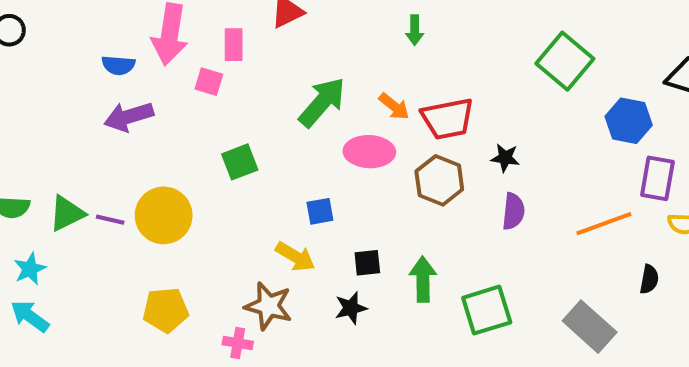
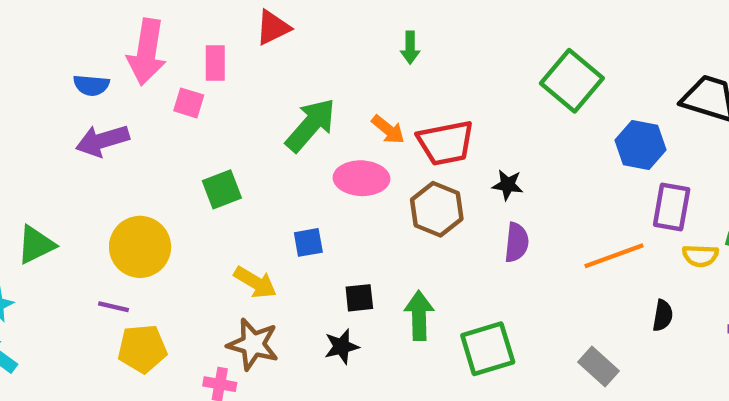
purple line: (110, 220) -> (113, 307), moved
yellow arrow: (295, 257) -> (255, 282), moved
gray rectangle: (590, 327) -> (598, 366), size x0.7

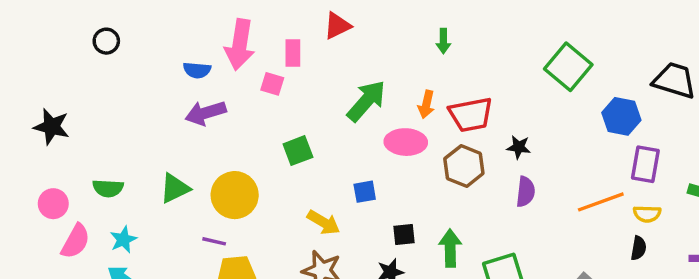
orange arrow: (388, 129) -> (426, 104), turned 64
green triangle: (36, 245) -> (175, 188), moved
yellow semicircle: (700, 256) -> (647, 214), moved

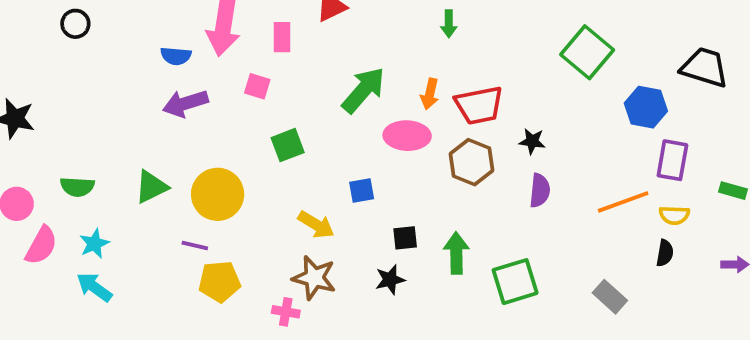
pink square: (272, 84) -> (257, 86), moved

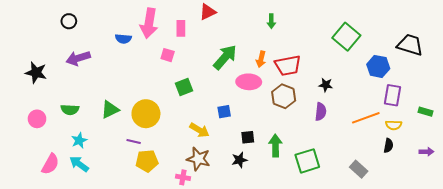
purple arrow: (185, 103) -> (78, 58), moved
black star: (532, 141) -> (326, 85), moved
pink semicircle: (41, 246) -> (50, 164), moved

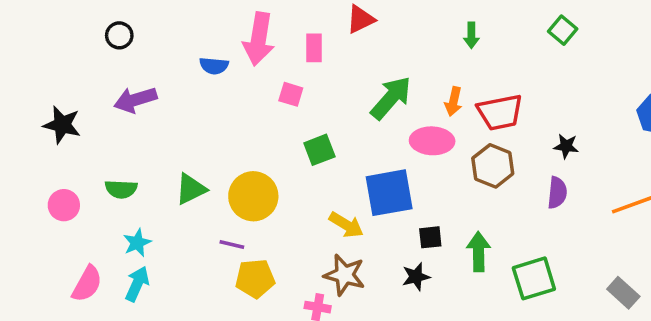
green square: (346, 37) -> (563, 30), moved, size x0.6
blue square: (224, 112) -> (389, 193), size x2.0
cyan arrow: (79, 164) -> (137, 284), turned 78

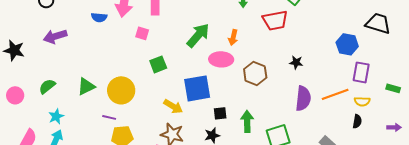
red trapezoid: (500, 112) -> (275, 20), moved
green semicircle: (121, 189) -> (47, 86), turned 138
purple semicircle: (557, 193) -> (303, 98), moved, size x1.4

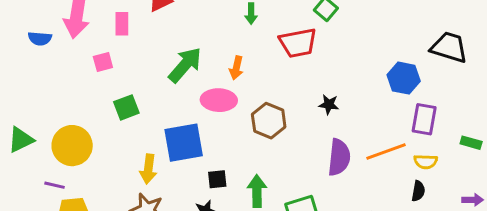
pink square: (142, 33) -> (103, 62), turned -32
yellow arrow: (173, 106) -> (148, 169), turned 66

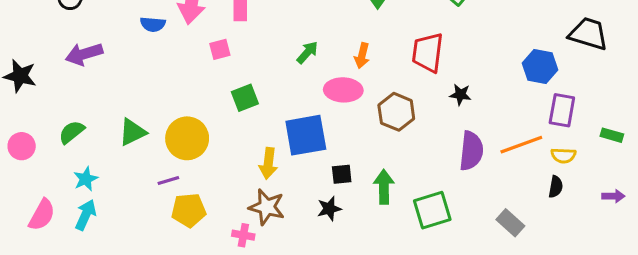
red trapezoid: (298, 43) -> (428, 52), moved, turned 108
green arrow: (185, 65) -> (307, 52), size x0.6
purple line: (54, 185) -> (168, 181), turned -30

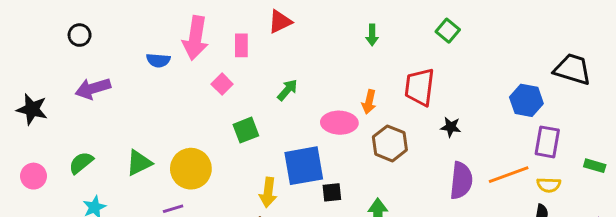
pink square: (220, 49) -> (222, 84), turned -30
green arrow: (307, 52) -> (287, 90), moved
orange arrow: (362, 56) -> (369, 102), moved
black square: (342, 174) -> (332, 192), moved

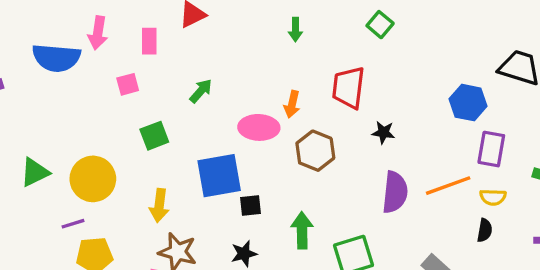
pink arrow: (195, 38) -> (98, 33), size x0.7
blue semicircle: (158, 60) -> (56, 58), size x1.8
pink square: (222, 84) -> (128, 84), turned 30
yellow arrow: (268, 192) -> (159, 205), moved

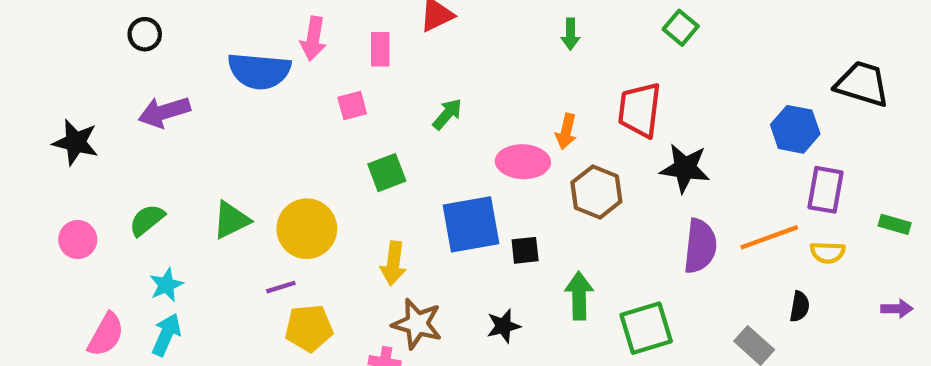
black star: (383, 132) -> (685, 168), size x1.6
black square: (251, 205) -> (525, 250), moved
black semicircle: (485, 230) -> (800, 307), moved

